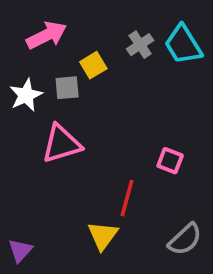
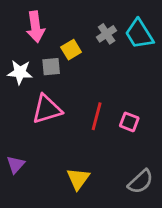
pink arrow: (47, 35) -> (36, 27), turned 108
white star: (26, 95) -> (20, 72), turned 30
red line: (127, 198) -> (97, 116), moved
purple triangle: (20, 250) -> (16, 165), moved

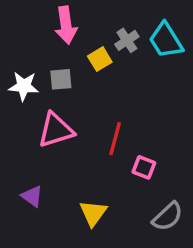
pink arrow: (36, 27) -> (66, 25), moved
yellow square: (71, 50) -> (100, 59), moved
pink square: (129, 122) -> (144, 167), moved
purple triangle: (16, 165) -> (32, 196), moved, turned -36

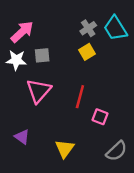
pink arrow: (66, 25) -> (22, 32), moved, turned -125
yellow square: (100, 59) -> (87, 52), moved
pink triangle: (56, 130) -> (39, 91), turned -32

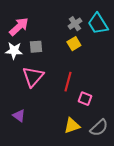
yellow triangle: (65, 149) -> (72, 126), moved, turned 36

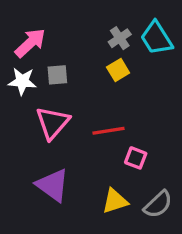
red line: (68, 82) -> (109, 131), turned 66
purple triangle: (19, 116) -> (53, 185), moved, size x1.6

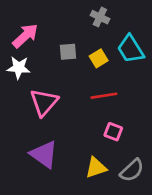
gray cross: (120, 38) -> (100, 17), moved, turned -30
cyan trapezoid: (156, 38) -> (131, 49), moved
gray square: (57, 75) -> (68, 52), moved
red line: (109, 131) -> (104, 96), moved

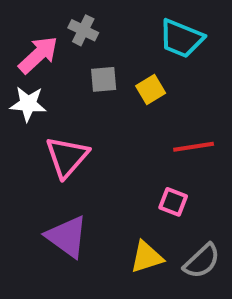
gray cross: (100, 17) -> (83, 30), moved
cyan trapezoid: (131, 49) -> (181, 38), moved, turned -36
red line: (104, 96) -> (194, 147), moved

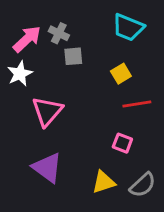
gray cross: (83, 30) -> (59, 33), moved
yellow square: (151, 90) -> (121, 74), moved
white star: (28, 104) -> (20, 74), turned -30

